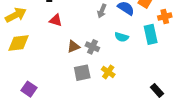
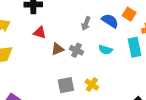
brown triangle: (73, 47) -> (57, 49), moved
gray cross: (92, 47) -> (76, 50), moved

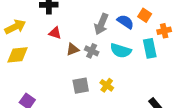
gray arrow: (86, 23) -> (101, 24), size x1.5
cyan semicircle: (105, 50) -> (121, 51), size x1.5

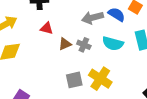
gray arrow: (101, 24) -> (93, 18), turned 55
yellow cross: (107, 85) -> (100, 79), size x1.6

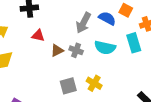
gray arrow: (93, 18) -> (83, 23), turned -45
yellow cross: (100, 79) -> (94, 83), size x0.7

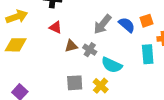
orange square: (126, 10) -> (147, 21), turned 32
cyan semicircle: (105, 48) -> (112, 65), moved

